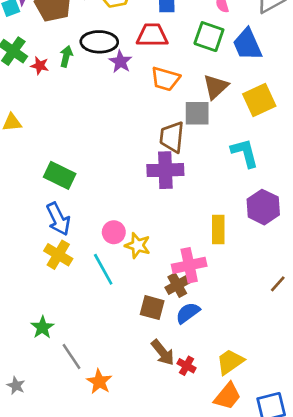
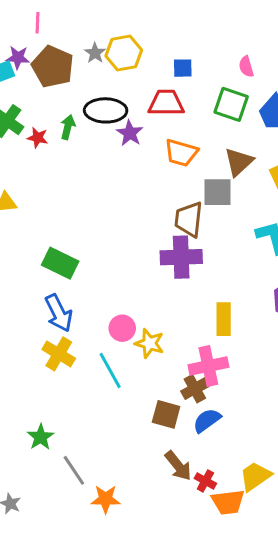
yellow rectangle: (218, 230) -> (224, 319), moved
orange star: (99, 382) -> (106, 499), turned -30
orange trapezoid: (227, 396) -> (228, 502), moved, turned 44

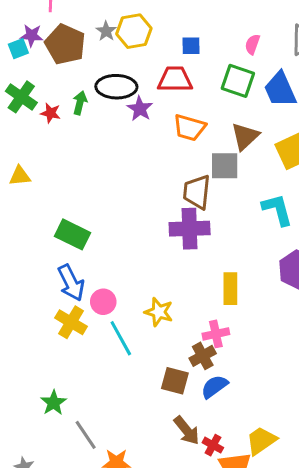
pink semicircle: (246, 67) -> (252, 44), turned 36
pink circle: (122, 328) -> (103, 302), moved
pink cross: (208, 366) -> (216, 334), size x0.7

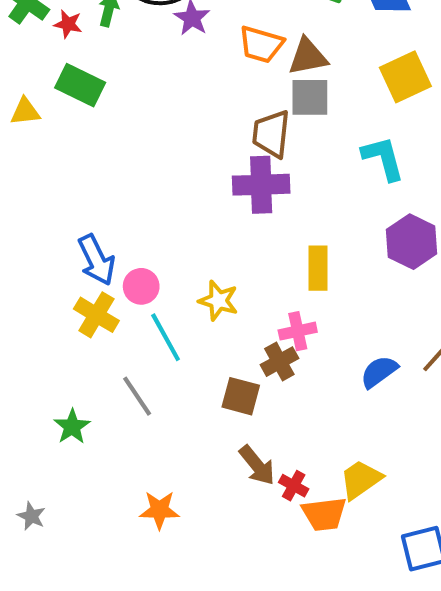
brown triangle: (245, 136) -> (308, 57), moved, turned 32
green rectangle: (73, 234) -> (80, 85), moved
blue semicircle: (214, 387) -> (379, 372), moved
gray line: (86, 435) -> (137, 396), moved

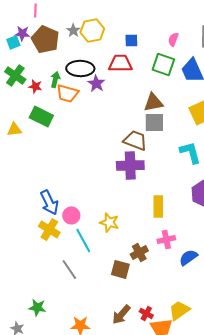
orange trapezoid: (261, 44) -> (67, 93), moved
brown trapezoid: (271, 134) -> (135, 140), turned 105
pink cross: (298, 331) -> (166, 239), moved
green star: (72, 427) -> (37, 307), moved, turned -30
brown arrow: (257, 465) -> (121, 314), moved, turned 80

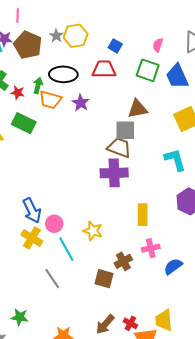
blue square: (131, 40) -> (115, 46), turned 32
purple star: (96, 83) -> (81, 103), moved
gray square: (154, 122) -> (125, 130), moved
yellow trapezoid: (179, 310) -> (164, 320), turned -60

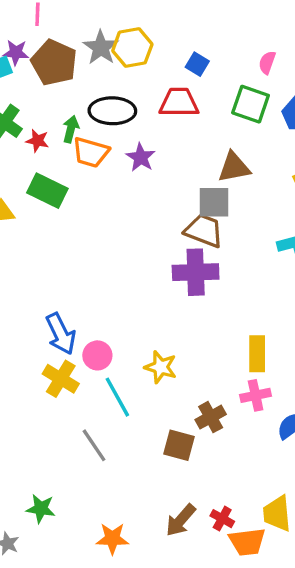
gray star: (56, 36) -> (101, 48), size x1.5
yellow rectangle: (143, 215) -> (257, 354), moved

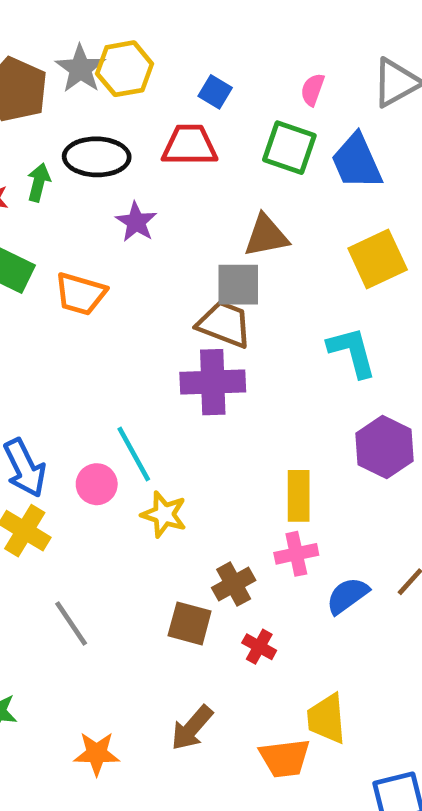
orange trapezoid: (91, 152) -> (80, 294), moved
pink circle: (97, 355) -> (97, 484), moved
cyan line: (117, 397) -> (134, 454), moved
red cross: (222, 519) -> (259, 647), moved

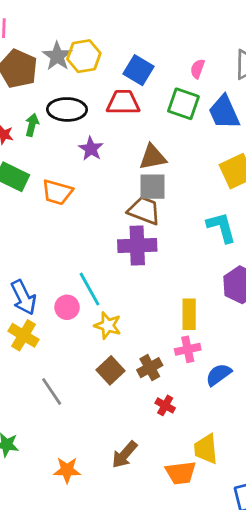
blue square: (215, 92) -> (139, 70), size x1.5
brown triangle: (266, 236) -> (153, 157), moved
brown square: (190, 623) -> (110, 370), moved, turned 32

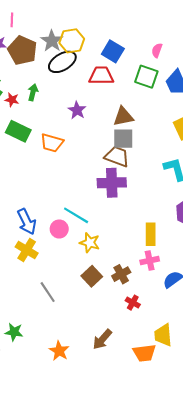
black ellipse: (67, 109) -> (62, 62), moved, turned -32
cyan line: (89, 289) -> (76, 215), turned -30
orange star: (67, 470) -> (59, 351), turned 30

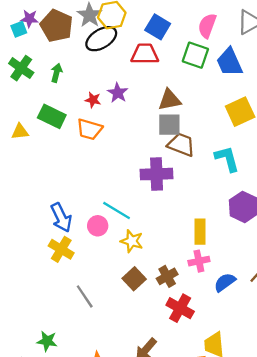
pink semicircle: (157, 50) -> (207, 26), size x1.5
green arrow: (33, 92) -> (56, 73), moved
red star: (12, 100) -> (93, 100), moved
brown trapezoid: (117, 156) -> (181, 145), moved
red cross: (133, 303) -> (180, 308), size x1.6

